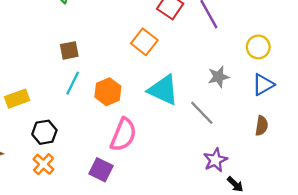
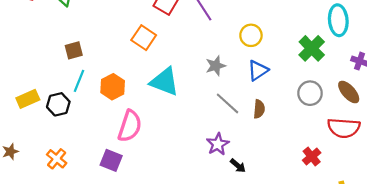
gray line: (202, 113) -> (228, 103), moved
black hexagon: (44, 132) -> (58, 104), moved

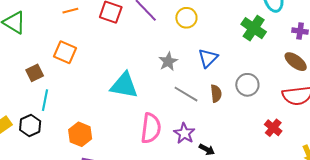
yellow circle: (251, 35) -> (186, 18), moved
orange square: (144, 38) -> (65, 52), moved
orange hexagon: (113, 87) -> (80, 134), moved
gray circle: (310, 93) -> (247, 85), moved
pink semicircle: (130, 126) -> (151, 128), moved

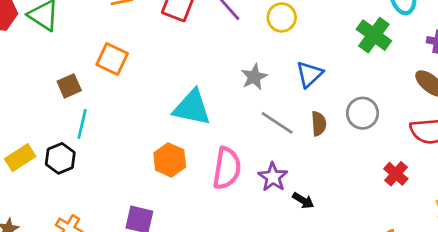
orange hexagon: (80, 134) -> (170, 160), moved

